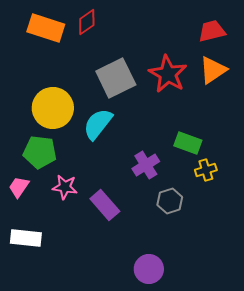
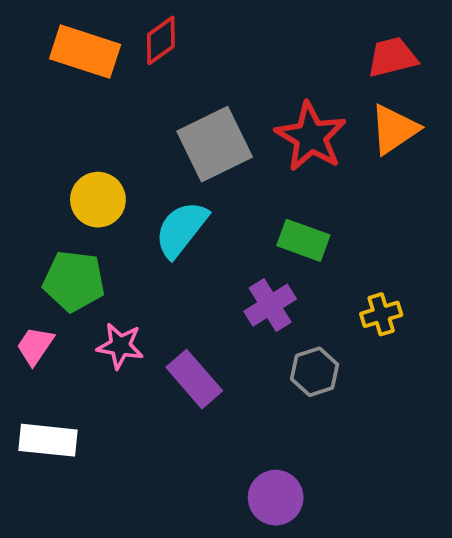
yellow circle: (53, 108) -> (98, 200), size x0.7
green rectangle: (188, 143) -> (303, 240), moved

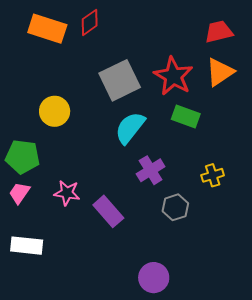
cyan semicircle: (181, 229) -> (130, 128), moved
green rectangle: (303, 240) -> (186, 116), moved
green pentagon: (74, 281) -> (23, 157), moved

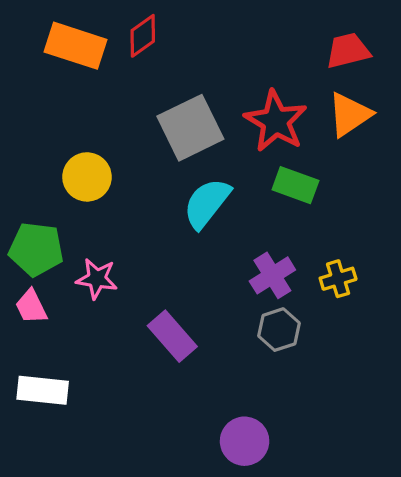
purple cross: (151, 170) -> (272, 275), moved
pink trapezoid: (19, 193) -> (31, 307), turned -60
pink star: (67, 193) -> (97, 279), moved

